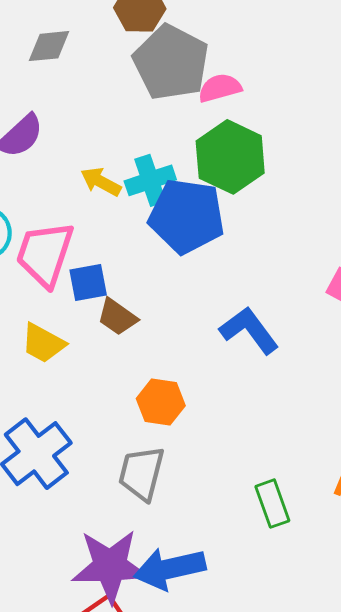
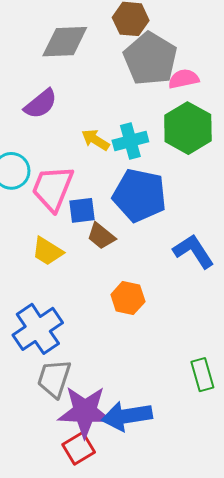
gray diamond: (49, 46) -> (65, 42), size x1.5
blue pentagon: (187, 216) -> (140, 195), moved
gray trapezoid: (141, 473) -> (54, 378), moved

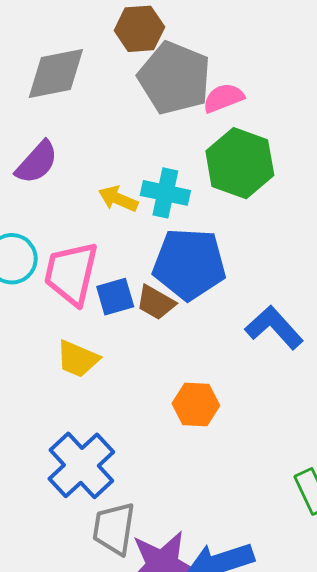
cyan cross: (130, 141) -> (165, 193), turned 36
brown trapezoid: (101, 236) -> (156, 303), moved

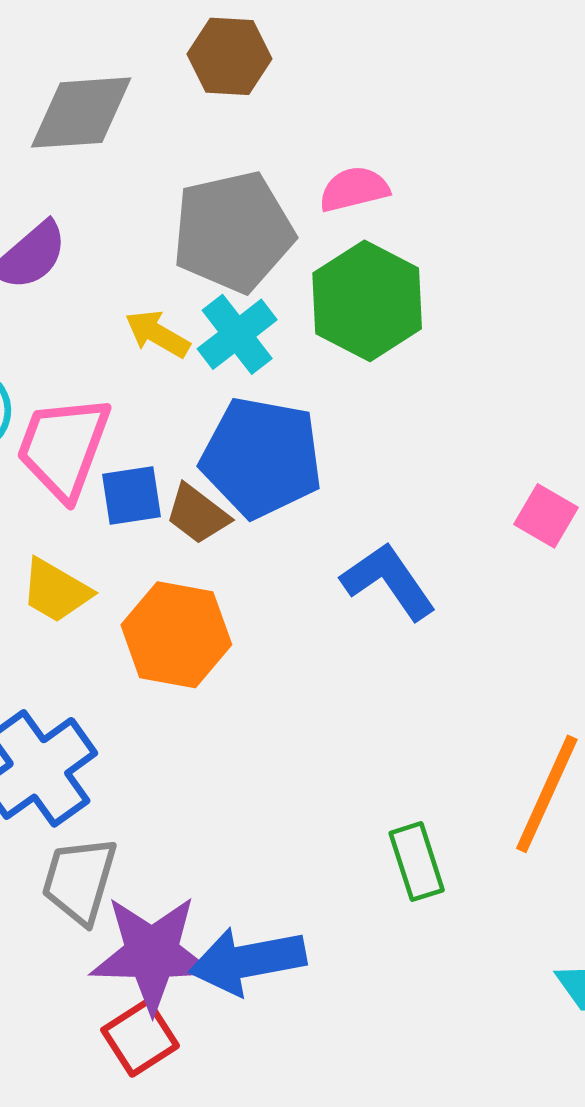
gray pentagon: (174, 78) -> (233, 232), moved, turned 30
cyan cross: (165, 193) -> (237, 334), turned 33
orange hexagon: (196, 404) -> (176, 635), moved, size x1.4

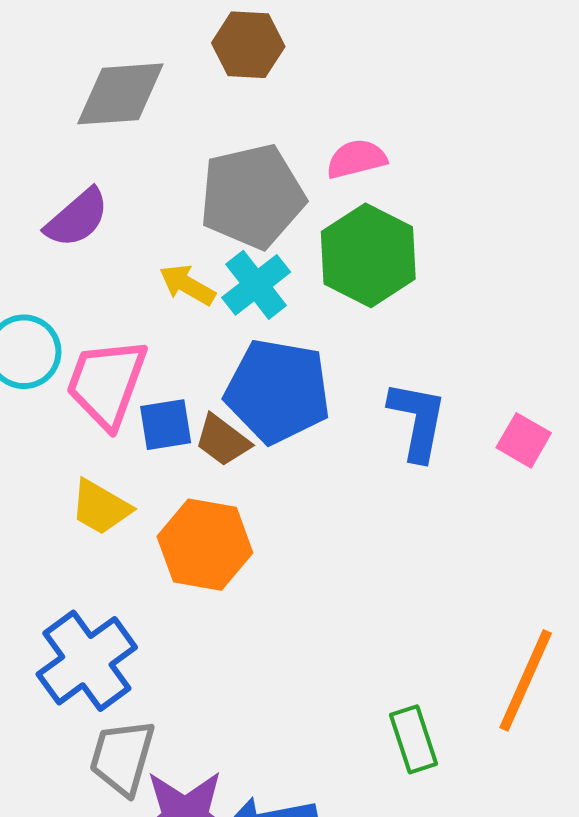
blue L-shape: (388, 581) -> (417, 421), moved, turned 46

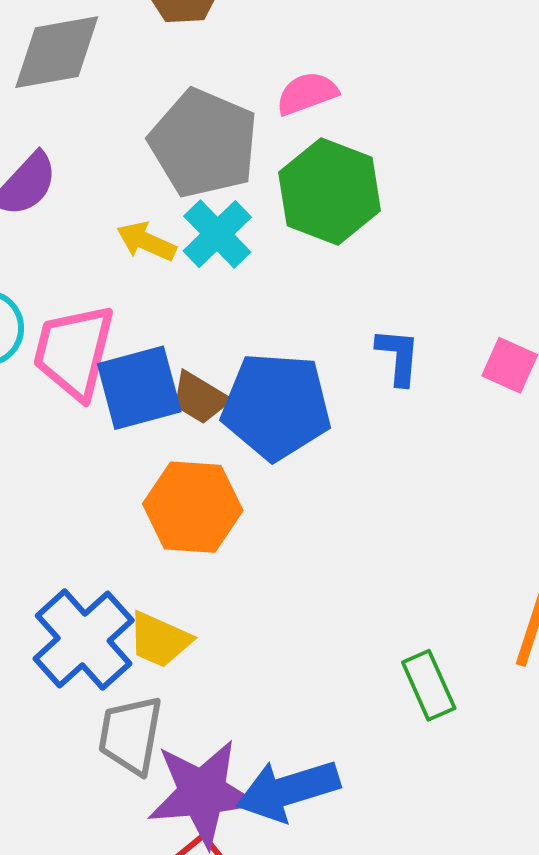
gray pentagon: (252, 196) -> (204, 143), turned -30
blue pentagon: (278, 391) -> (276, 406), moved
blue L-shape: (417, 421) -> (398, 356), size x0.7
blue square: (166, 425) -> (139, 388), size x1.5
yellow trapezoid: (101, 507) -> (159, 640), moved

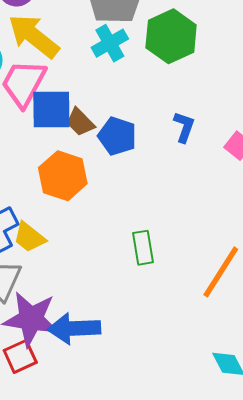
yellow arrow: (146, 242) -> (34, 36), moved, size x1.8
blue pentagon: (276, 406) -> (117, 136), size x0.7
green rectangle: (429, 685) -> (143, 248), moved

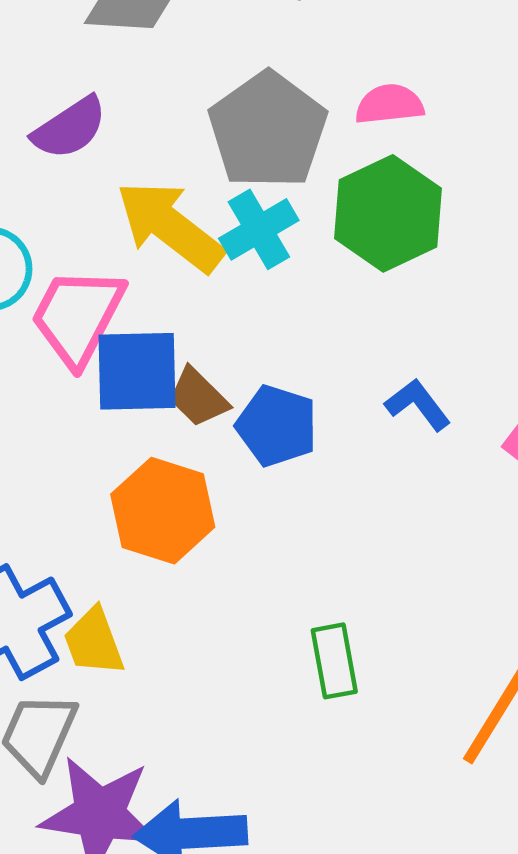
yellow arrow: (34, 36) -> (170, 226), moved
blue L-shape: (184, 127) -> (418, 405), turned -56
yellow trapezoid: (29, 237) -> (94, 642), turned 32

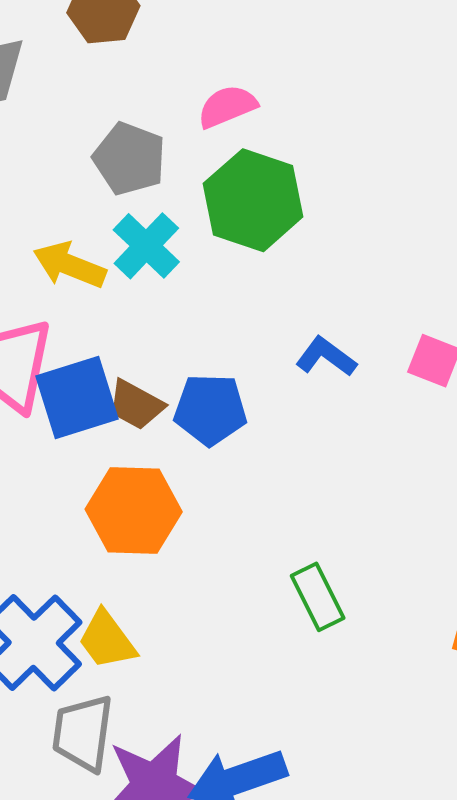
gray pentagon: (268, 130) -> (129, 159), size x0.7
yellow arrow: (170, 226) -> (70, 265), size x0.7

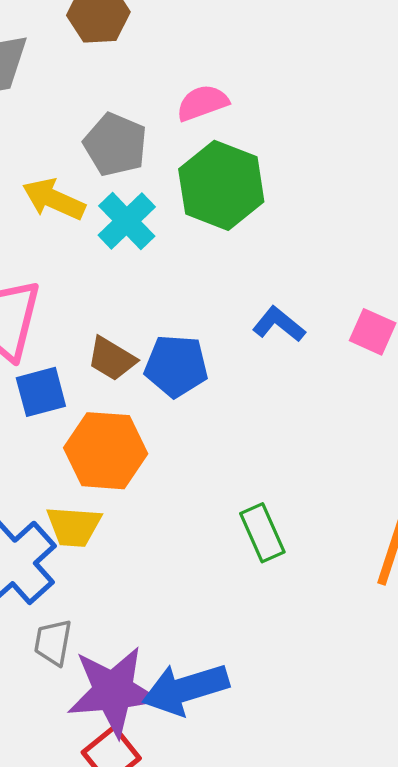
yellow arrow: (70, 265) -> (54, 199), moved
blue square: (77, 397) -> (41, 392), moved, size x0.7
yellow trapezoid: (107, 640) -> (74, 526), moved, turned -52
gray trapezoid: (83, 733) -> (53, 642), size x0.7

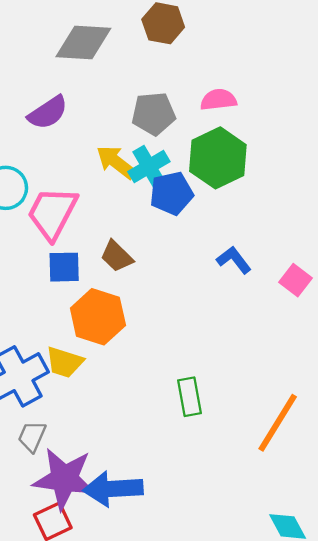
gray pentagon: (115, 145) -> (154, 114), turned 30
yellow arrow: (54, 199) -> (116, 162), moved
blue pentagon: (176, 366) -> (171, 193), moved, turned -30

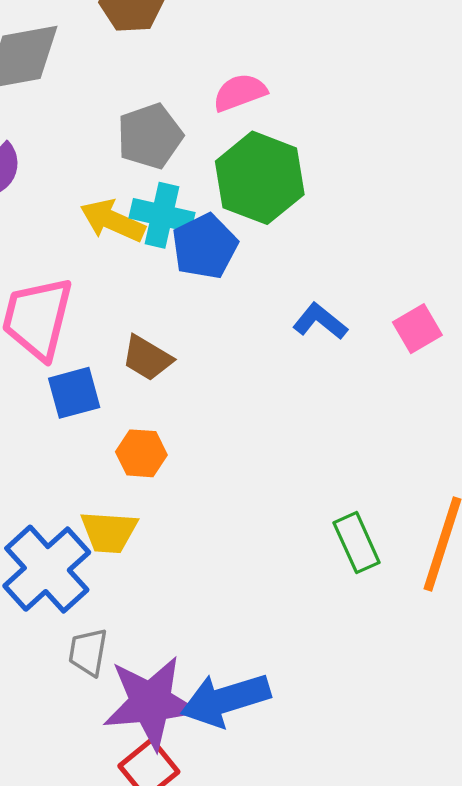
cyan cross: (149, 167) -> (162, 215), turned -33
pink square: (295, 280) -> (417, 329), turned 36
orange hexagon: (98, 317) -> (141, 453), size x0.6
green rectangle: (190, 397) -> (357, 543), moved

